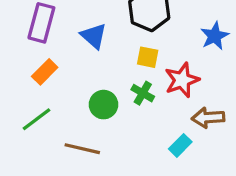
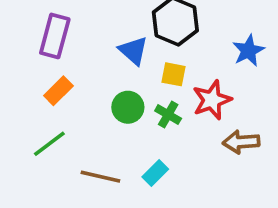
blue triangle: (94, 36) -> (133, 51), moved
green circle: (104, 105) -> (128, 107), moved
cyan rectangle: (180, 145) -> (155, 173), moved

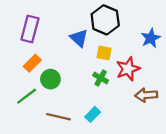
green circle: (128, 107) -> (50, 79), moved

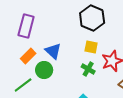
blue triangle: (79, 38) -> (53, 51), moved

